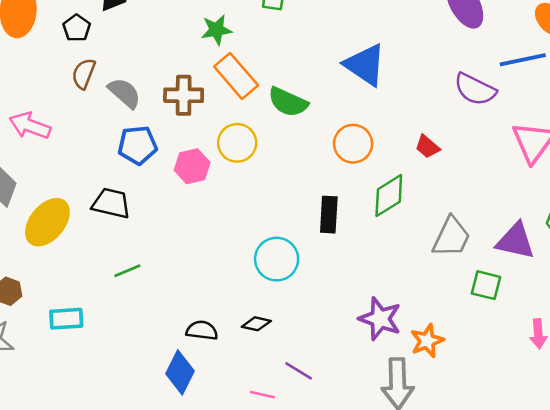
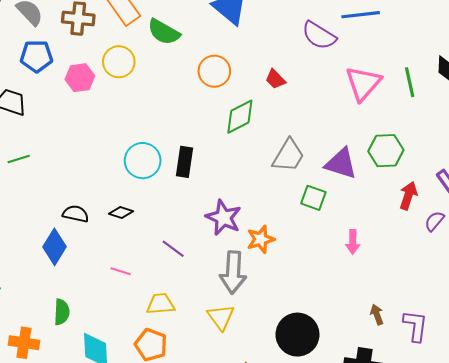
black rectangle: (329, 215) -> (185, 162), moved
purple line: (299, 371) -> (173, 249), moved

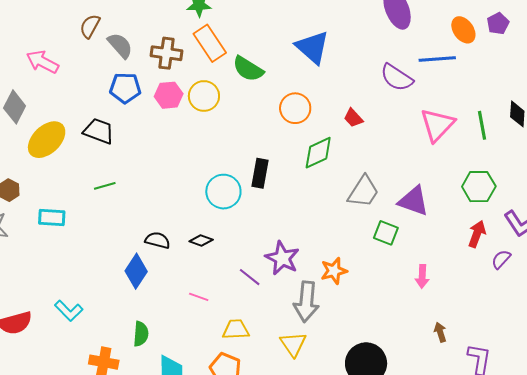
pink hexagon: (80, 78) -> (169, 95), moved
green hexagon: (386, 151) -> (479, 187), moved
black rectangle: (185, 162) -> (260, 173), moved
purple star: (223, 218) -> (282, 258), moved
brown arrow: (377, 315) -> (440, 332), moved

